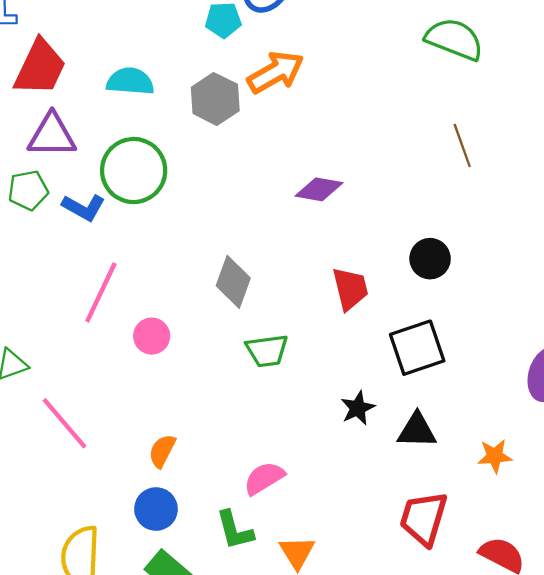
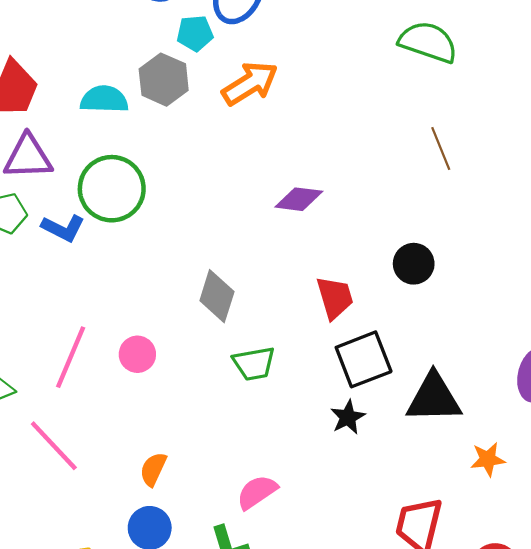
gray hexagon: (215, 99) -> (164, 80), moved
pink line: (101, 292) -> (71, 357), moved
black square: (417, 348) -> (364, 359), moved
black triangle: (417, 430) -> (434, 398), moved, size x1.4

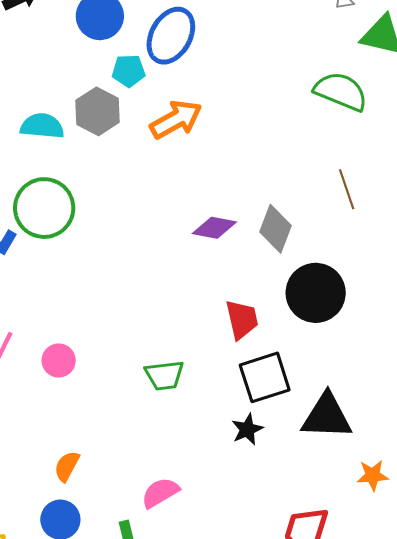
black circle: (414, 264) -> (316, 293), size x1.6
gray diamond: (217, 296) -> (275, 229), moved

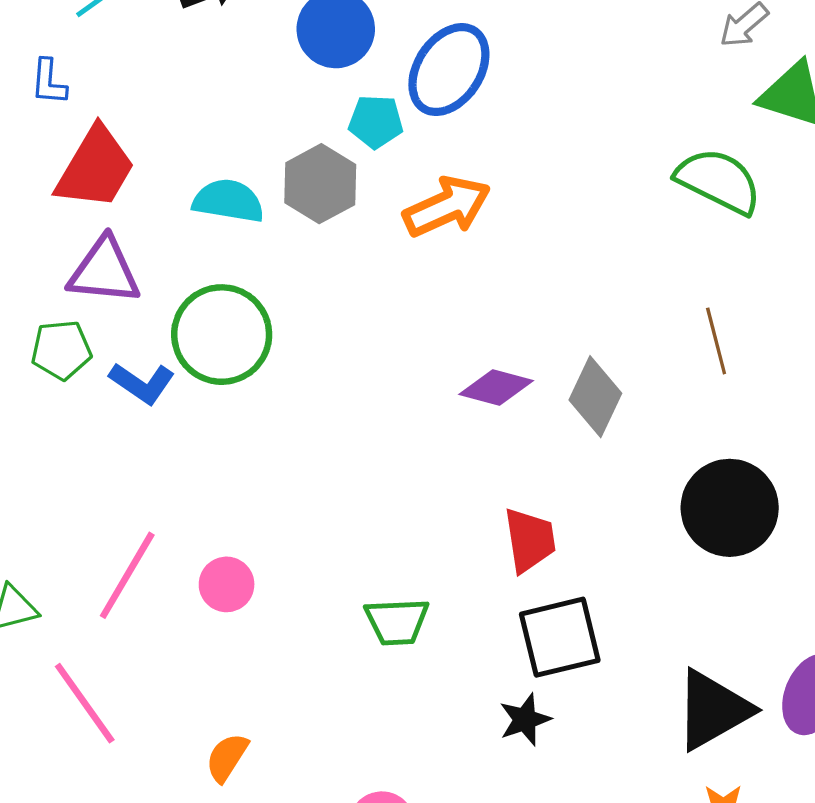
black circle: (316, 293) -> (730, 508), moved
black triangle: (327, 416) -> (713, 710), moved, turned -36

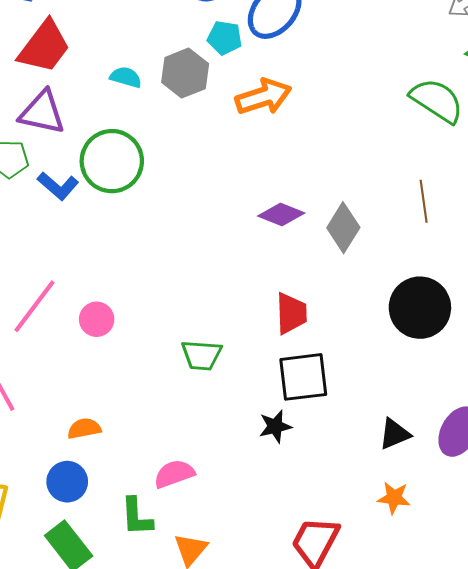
cyan semicircle: (228, 201) -> (126, 77), size x0.7
black triangle: (713, 710) -> (395, 434), size x0.6
orange semicircle: (227, 757) -> (84, 429), turned 40

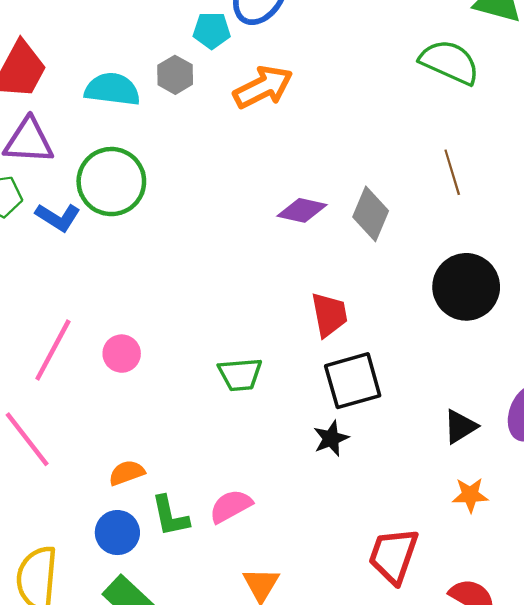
gray hexagon: (185, 73) -> (175, 75), size x0.7
cyan semicircle: (126, 77) -> (112, 89), size x1.6
green L-shape: (137, 517) -> (170, 516), moved

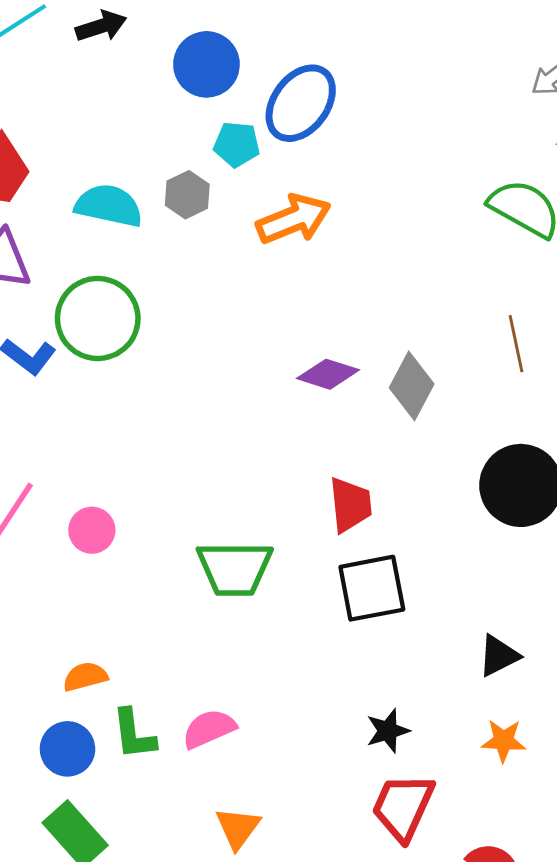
green trapezoid: (240, 374) -> (235, 568), size x1.4
black star: (331, 438) -> (388, 731), moved

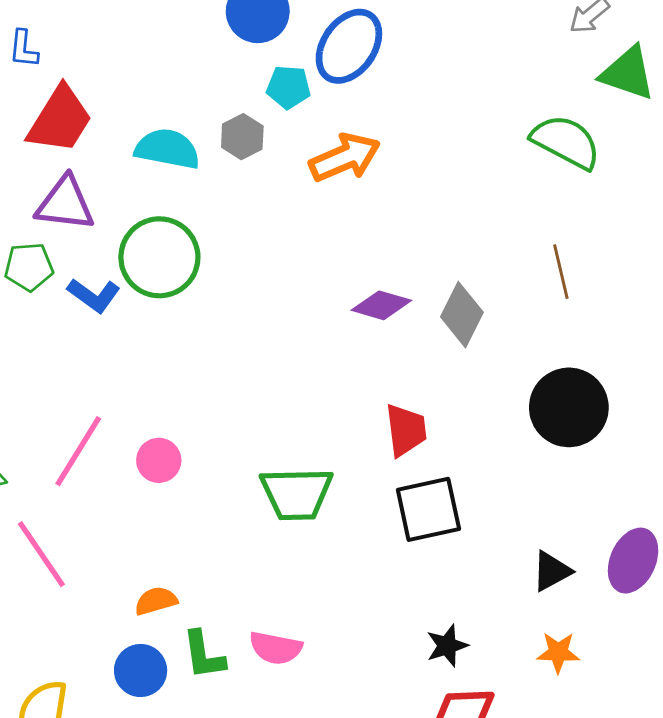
pink semicircle: (209, 729) -> (276, 648), turned -144

